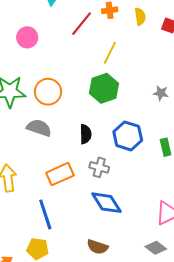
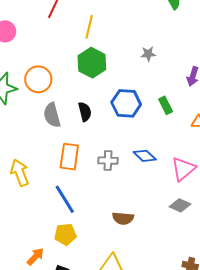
gray semicircle: (39, 128) -> (52, 115), moved, turned -110
gray cross: (99, 167) -> (108, 161), moved
orange rectangle: (60, 174) -> (69, 157), turned -44
blue diamond: (106, 203) -> (145, 156), moved, size x0.7

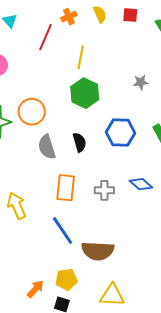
brown semicircle: (123, 218) -> (98, 251), moved, size x1.5
yellow pentagon: (65, 234) -> (66, 279), moved

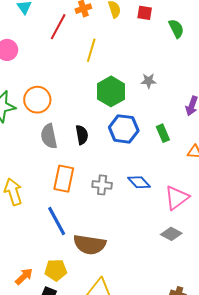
green hexagon: (85, 93) -> (111, 91), moved

